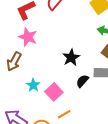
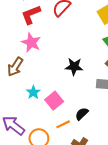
black star: (71, 58) -> (74, 67), turned 30
black semicircle: (82, 81) -> (82, 114), moved

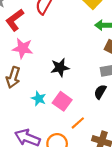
black star: (74, 67) -> (60, 68), moved
black semicircle: (82, 114) -> (100, 92), moved

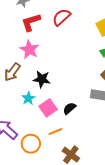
black star: (60, 68) -> (42, 79), moved
black semicircle: (100, 92) -> (69, 108), moved

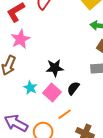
pink star: (29, 50) -> (20, 39), turned 30
black star: (42, 79) -> (55, 68), moved

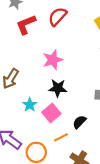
pink star: (20, 39) -> (53, 60), moved
black semicircle: (73, 88) -> (79, 122), moved

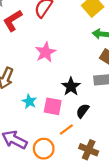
black star: (58, 88) -> (71, 86), moved, turned -30
pink square: (51, 113) -> (53, 106), turned -30

